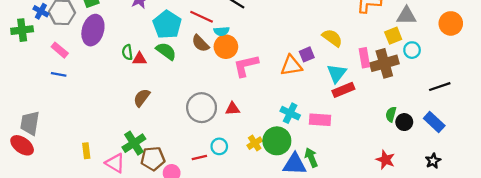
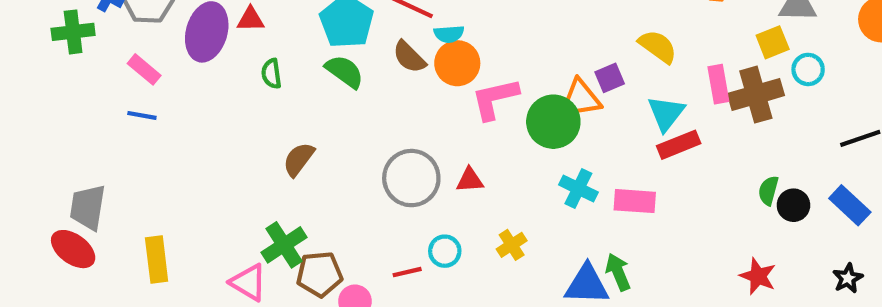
red triangle: (139, 59) -> (251, 19), moved
green circle: (277, 141) -> (553, 122), moved
yellow rectangle: (86, 151) -> (157, 259), moved, size x1.5

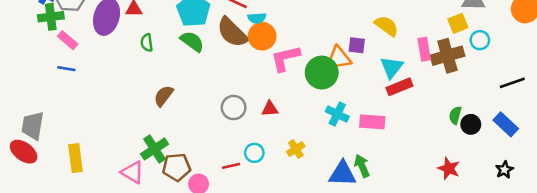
green cross: (73, 32) -> (51, 17), moved
brown semicircle: (409, 57) -> (232, 32), size x1.5
purple square: (610, 78) -> (357, 45), turned 30
gray circle: (411, 178) -> (234, 108), size x0.7

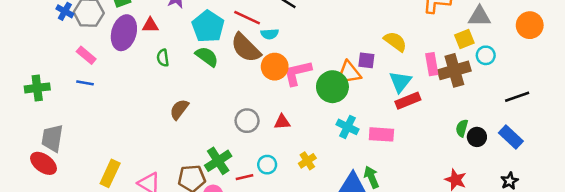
green cross: (51, 17) -> (37, 88), moved
orange circle: (262, 36) -> (275, 67), moved
green cross: (154, 149) -> (218, 161), moved
yellow rectangle: (75, 158) -> (110, 173), moved, turned 32

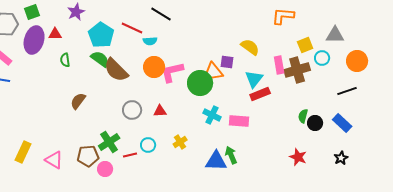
gray triangle: (479, 16) -> (335, 35), moved
orange circle: (530, 25) -> (357, 61), moved
brown semicircle: (246, 48) -> (116, 70), moved

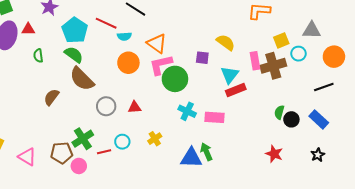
brown semicircle: (116, 70) -> (82, 79), moved
pink L-shape: (172, 72) -> (161, 65), moved
orange triangle: (213, 72) -> (157, 43), moved, turned 45

